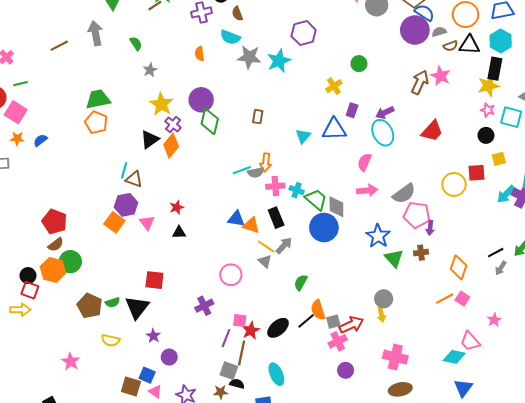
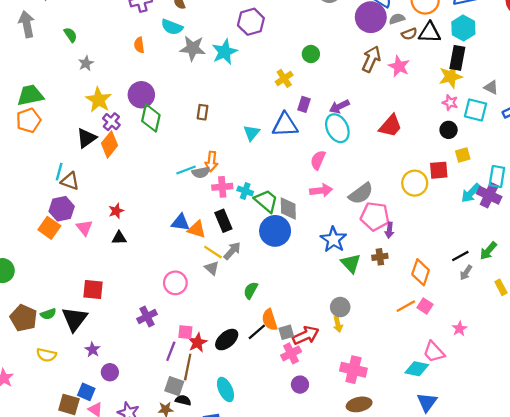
brown arrow: (420, 82) -> (371, 59), moved
orange pentagon: (96, 122) -> (29, 120), turned 30

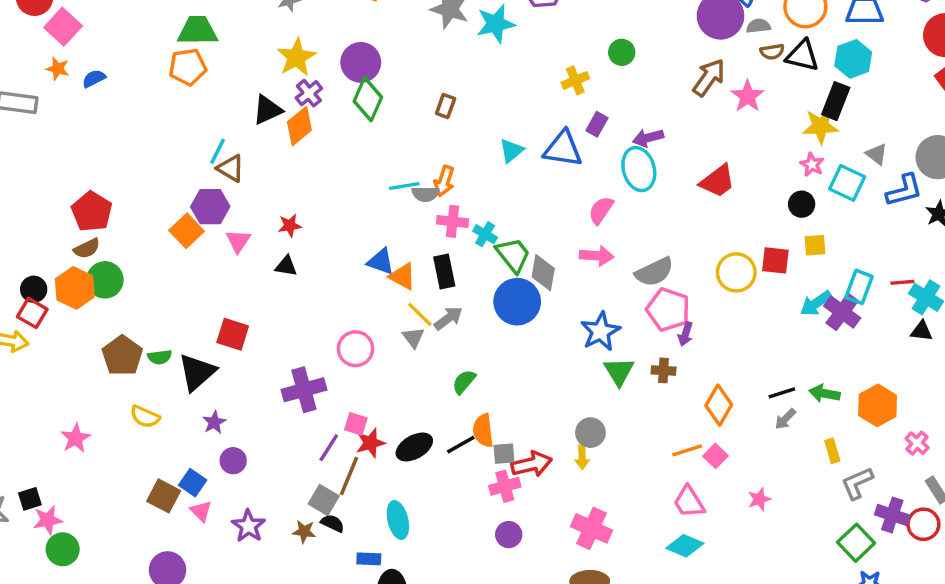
green arrow: (488, 251) -> (825, 393), turned 48
purple cross: (147, 317) -> (304, 390), size x1.4
pink trapezoid: (434, 352) -> (689, 502), moved

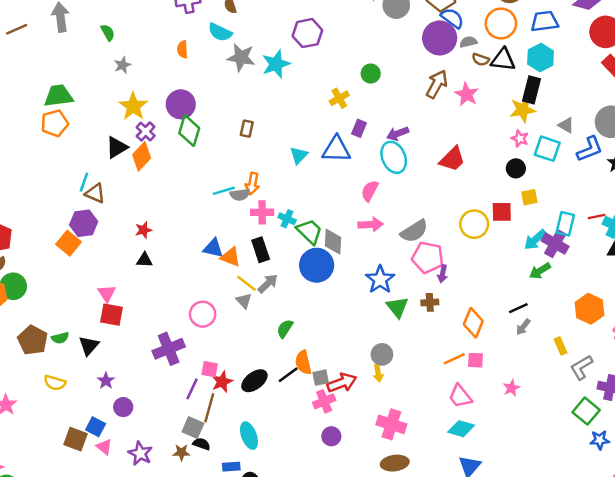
brown semicircle: (772, 52) -> (481, 60), turned 35
pink triangle: (238, 241) -> (107, 293), moved
black triangle: (197, 372) -> (89, 346), size x0.7
green arrow: (825, 393) -> (540, 271), moved, turned -35
pink square: (716, 456) -> (475, 360), turned -35

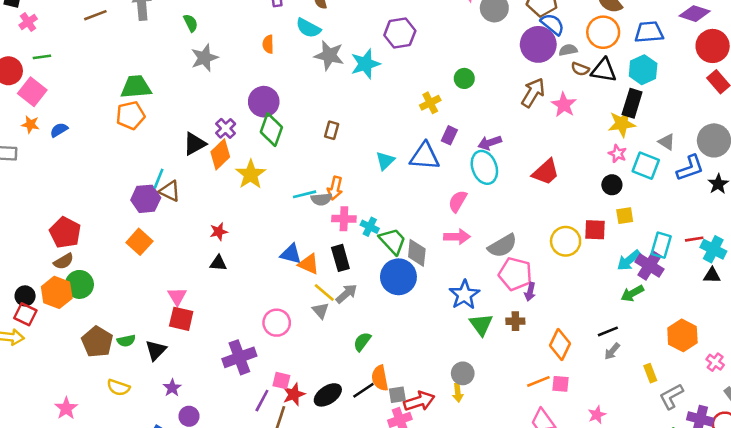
gray star: (122, 65) -> (204, 58), size x1.5
yellow star: (133, 106) -> (251, 174), moved
purple hexagon: (84, 223) -> (146, 199), moved

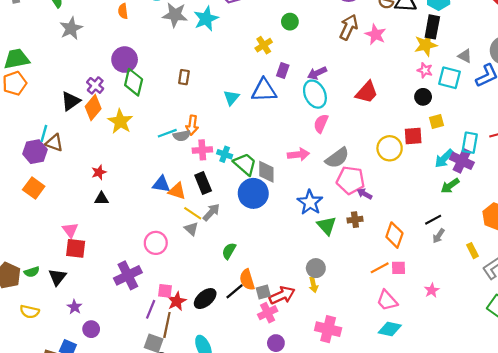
pink semicircle: (458, 201) -> (321, 123), moved
purple arrow: (530, 292) -> (365, 194), turned 112

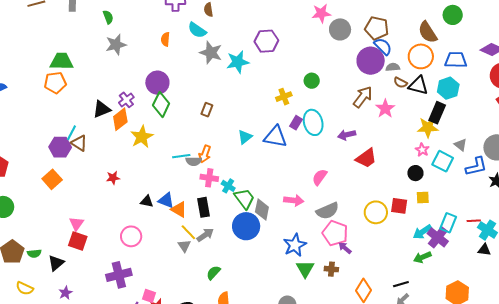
purple arrow: (317, 73) -> (347, 135), moved
cyan ellipse: (315, 94) -> (313, 122), moved
black triangle: (101, 199) -> (147, 201), moved
pink circle: (156, 243) -> (131, 236), moved

